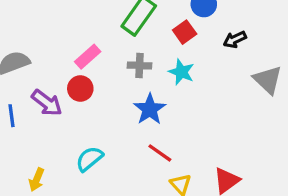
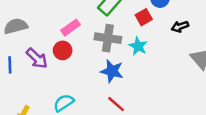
gray cross: (139, 66) -> (108, 38), size x1.5
blue star: (150, 109) -> (112, 71), turned -30

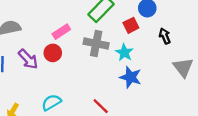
black arrow: (180, 27) -> (165, 36), turned 84
blue star: (112, 71) -> (131, 77), moved

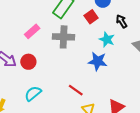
red circle: (53, 53) -> (28, 62), moved
cyan star: (124, 53) -> (107, 40), moved

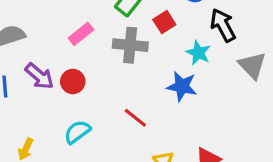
red square: (91, 17) -> (164, 22), moved
black arrow: (122, 21) -> (223, 25), size x1.5
red line: (76, 90) -> (135, 118), moved

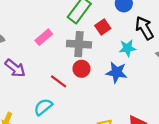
cyan star: (198, 53) -> (128, 48), turned -30
red circle: (73, 82) -> (81, 69), moved
red line: (135, 118) -> (59, 81), moved

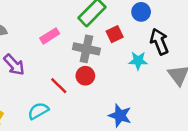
blue star: (117, 72) -> (120, 115), moved

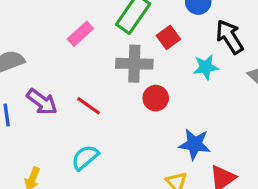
pink rectangle: (50, 36) -> (80, 34), moved
red circle: (85, 76) -> (156, 98), moved
red line: (59, 86) -> (89, 106), moved

